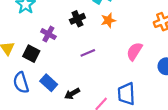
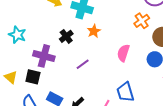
purple cross: (48, 34) -> (44, 56), size x1.5

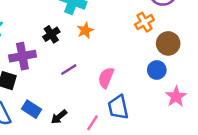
pink semicircle: (123, 53) -> (106, 78), moved
purple cross: (44, 56) -> (22, 56), turned -30

